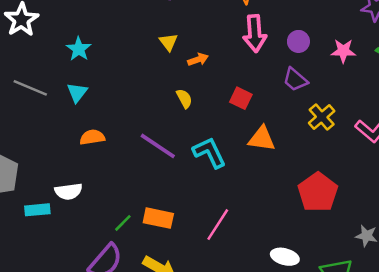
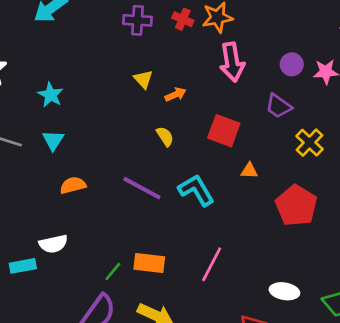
purple circle: (298, 41) -> (292, 64), moved
red square: (241, 98) -> (224, 131), size x1.4
orange triangle: (262, 139) -> (249, 171), size x0.6
red pentagon: (318, 192) -> (296, 206), moved

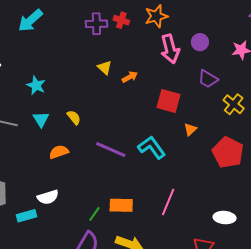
red cross: (183, 19) -> (121, 20), moved
purple circle: (292, 64) -> (200, 42), moved
yellow semicircle: (165, 136) -> (74, 117), moved
orange triangle: (249, 171) -> (190, 129), turned -40

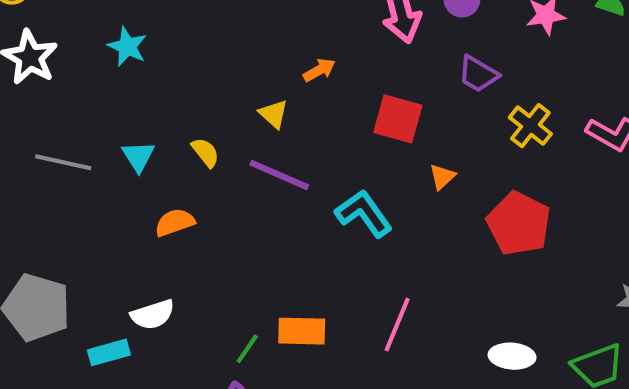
yellow triangle: (105, 68) -> (274, 114), moved
cyan star: (36, 85) -> (127, 47), moved
purple line: (111, 149) -> (279, 175), moved

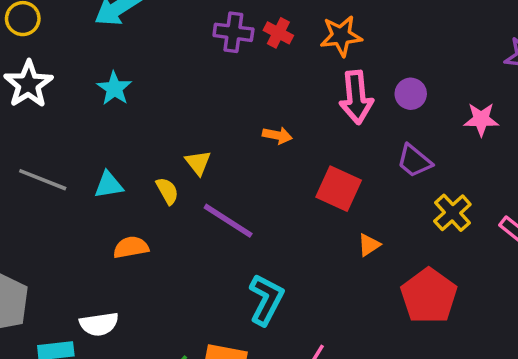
orange arrow: (319, 70) -> (277, 135), turned 32
yellow triangle: (274, 114) -> (198, 163), moved
cyan triangle: (138, 156) -> (109, 185), turned 44
cyan L-shape: (364, 213) -> (266, 300), moved, turned 54

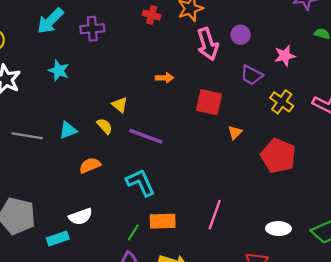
purple cross: (233, 32) -> (92, 29), moved
pink star: (481, 119) -> (285, 56), moved
cyan L-shape: (266, 300) -> (141, 183), moved, turned -40

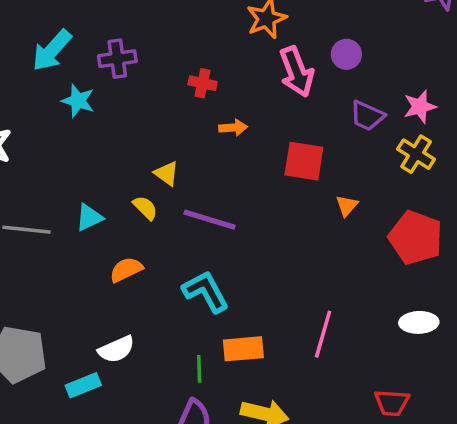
red cross: (152, 15) -> (203, 83), moved
pink star: (285, 56) -> (420, 107), moved
cyan star: (59, 71) -> (78, 101), moved
white ellipse: (278, 229) -> (419, 322), moved
green line: (133, 232) -> (199, 369), turned -30

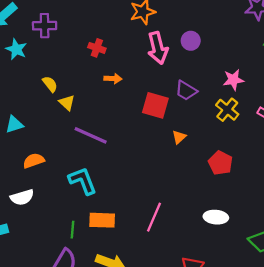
purple trapezoid: (367, 116) -> (186, 91), moved
yellow semicircle: (145, 208) -> (50, 84), moved
red pentagon: (416, 238) -> (220, 163), size x0.7
white semicircle: (116, 349) -> (22, 197), moved

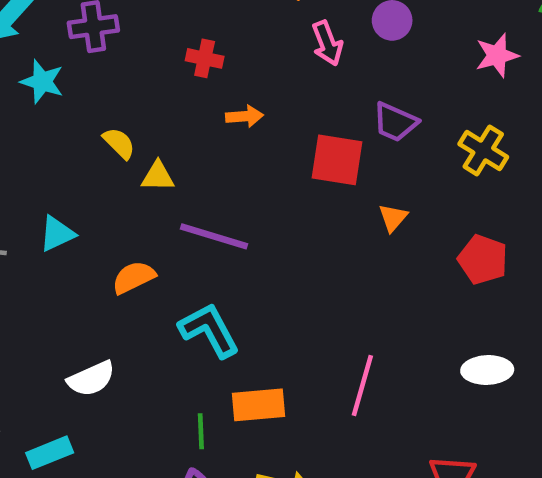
pink arrow: (158, 48) -> (327, 43), size x0.7
pink star: (233, 80) -> (497, 55), moved
yellow triangle: (67, 103) -> (158, 176), turned -35
orange semicircle: (34, 161) -> (134, 277), moved

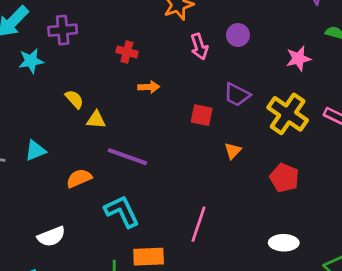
cyan star: (42, 82) -> (31, 61), turned -30
yellow cross: (483, 150) -> (288, 114), size x1.4
red square: (337, 160) -> (202, 115), size x0.7
pink line: (362, 386) -> (199, 224), moved

